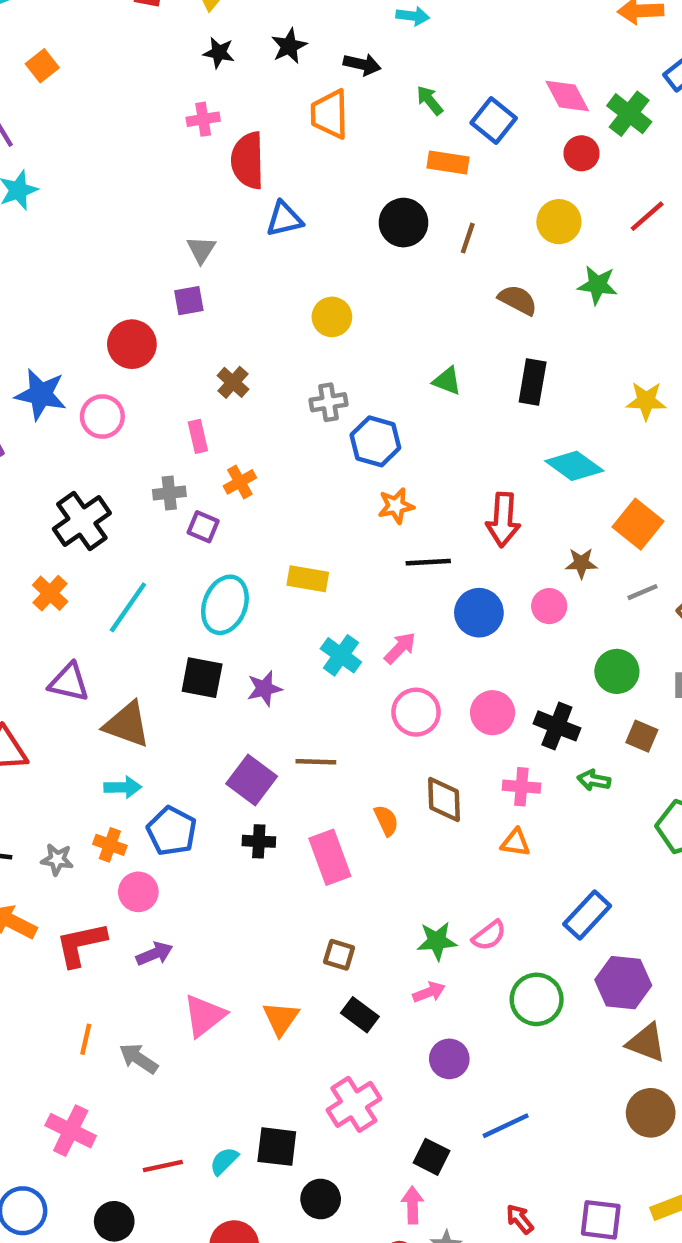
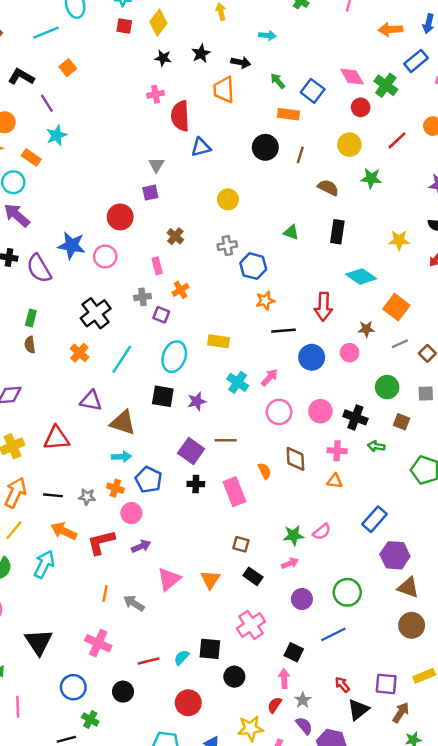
green circle: (537, 999) -> (347, 592), moved

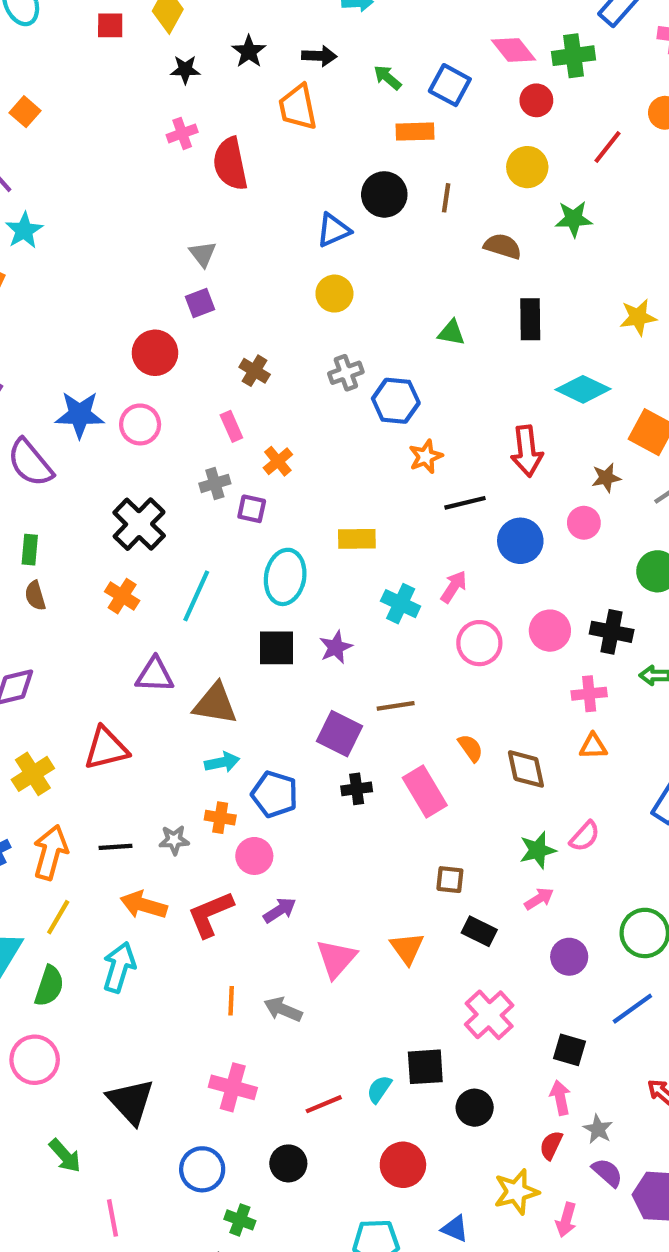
green cross: (386, 85) -> (573, 56), turned -35
blue triangle: (201, 147) -> (333, 230), moved
brown diamond: (295, 459) -> (526, 769), moved

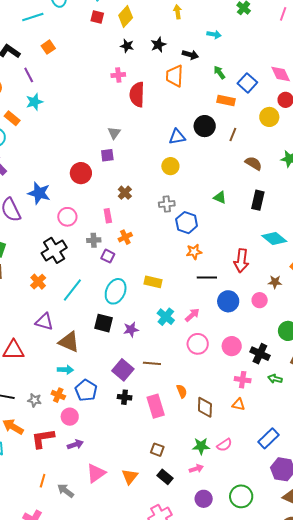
yellow circle: (527, 167) -> (269, 117), moved
pink circle: (140, 424) -> (67, 217), moved

